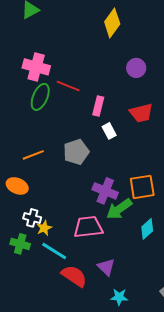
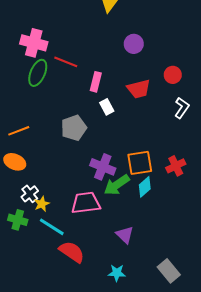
orange line: (33, 155) -> (19, 131), moved
white cross: (32, 218) -> (30, 194), turned 36
cyan diamond: (147, 229) -> (145, 187), moved
purple triangle: (106, 267) -> (125, 235), moved

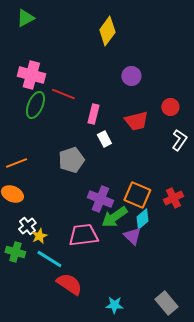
orange square: (140, 163) -> (137, 195), turned 32
purple triangle: (125, 235) -> (132, 236), moved

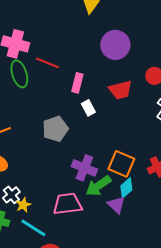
purple circle: (131, 76) -> (115, 45), size x1.5
green ellipse: (35, 105) -> (19, 74), turned -40

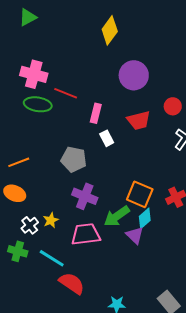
green ellipse: (19, 74) -> (38, 104), turned -64
gray pentagon: (55, 129) -> (74, 159), turned 30
purple cross: (84, 168) -> (85, 196), moved
yellow star: (23, 205) -> (51, 220), moved

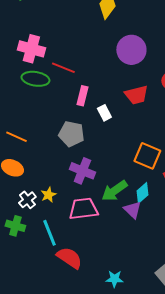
pink rectangle: (96, 113) -> (82, 96), moved
orange line: (19, 162) -> (16, 137), turned 45
orange square: (140, 194) -> (147, 156), moved
cyan line: (52, 258) -> (49, 233), turned 36

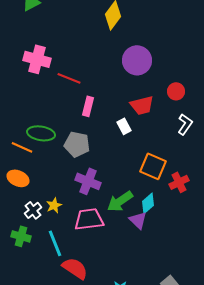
green ellipse: (35, 79) -> (41, 133), moved
white rectangle: (104, 113) -> (124, 126), moved

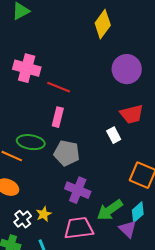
pink rectangle: (88, 106) -> (58, 117), moved

